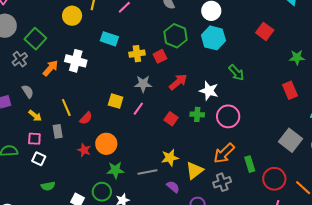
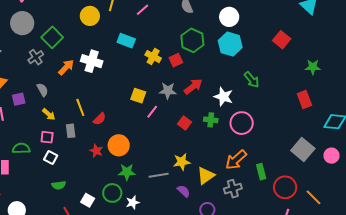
yellow cross: (137, 54) -> (153, 57), turned 35
gray star: (143, 84) -> (168, 91), moved
yellow square: (116, 101) -> (138, 96), moved

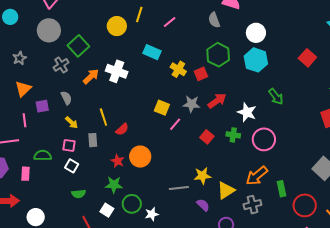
green star: (127, 172) -> (114, 185), moved

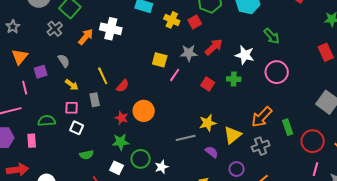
pink circle: (264, 139) -> (277, 72), moved

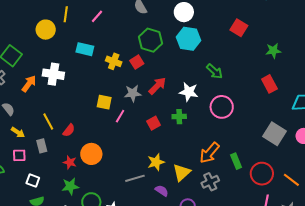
red square: (208, 84) -> (154, 123), turned 32
white square: (77, 128) -> (33, 181), moved

